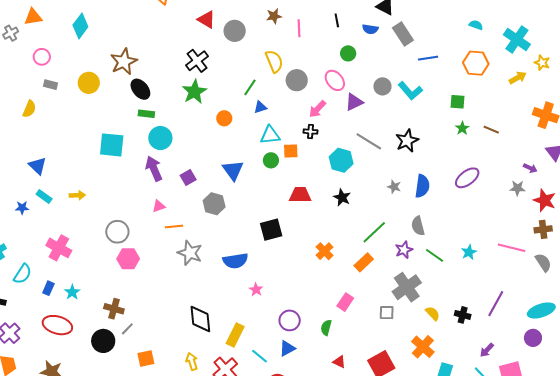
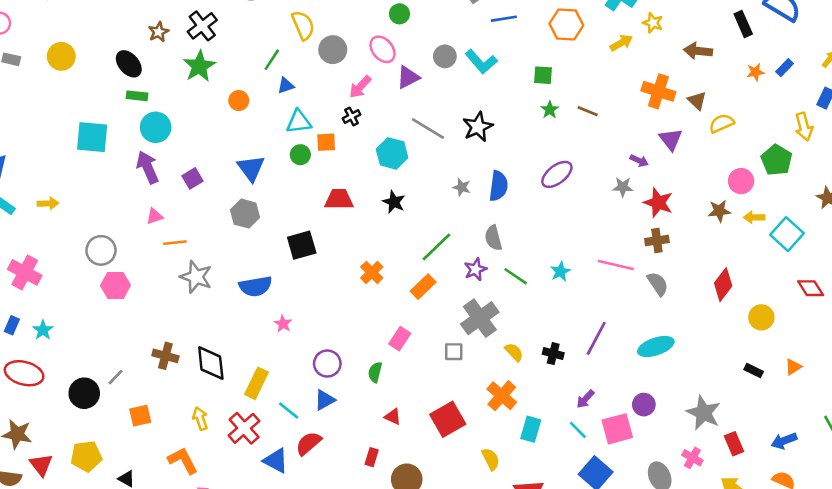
brown star: (124, 62) -> (159, 32), moved, size x0.6
black cross: (310, 132) -> (352, 116), turned -32
gray hexagon: (214, 204) -> (245, 214), moved
brown cross: (114, 309) -> (165, 356), moved
purple circle: (533, 338) -> (644, 405), moved

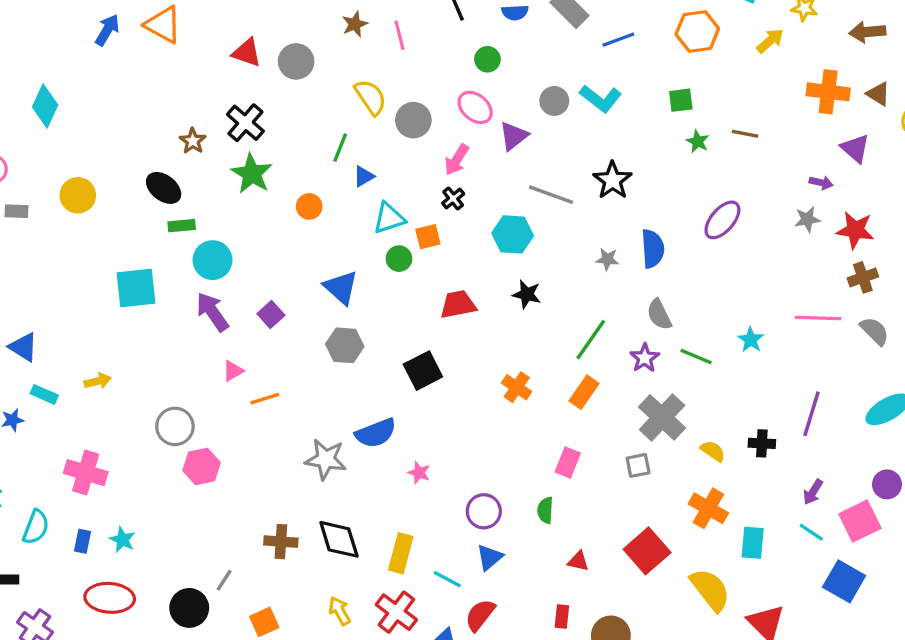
gray star: (196, 277) -> (326, 459), moved
yellow semicircle: (491, 459) -> (710, 590), size x1.6

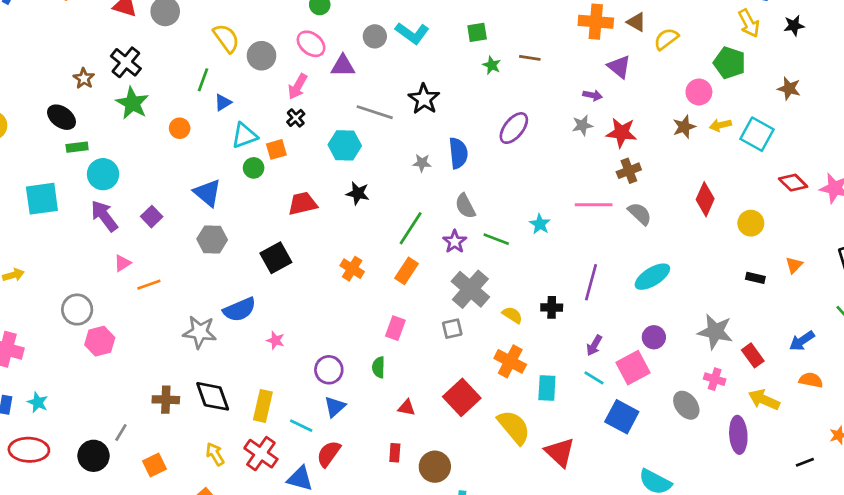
purple triangle: (514, 136) -> (343, 66), turned 40

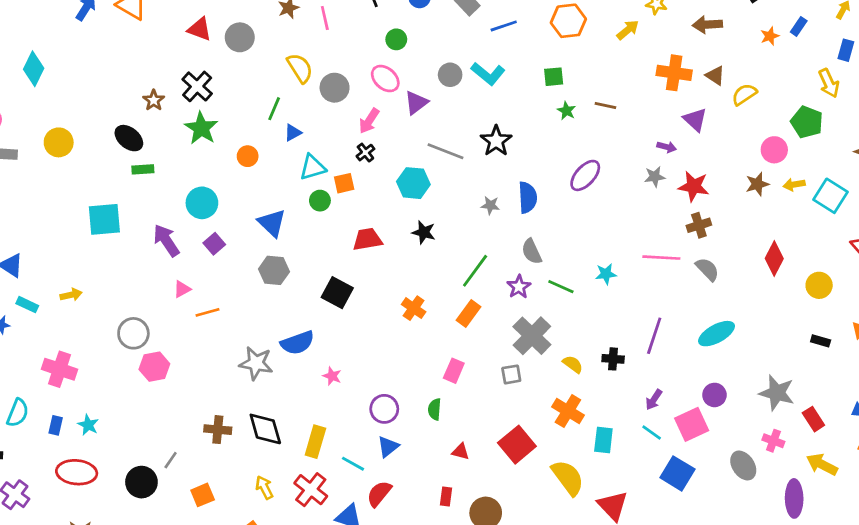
purple triangle: (343, 66) -> (416, 103), turned -40
cyan circle: (103, 174) -> (202, 203), moved
cyan star: (540, 224) -> (606, 274), turned 30
black square: (276, 258) -> (337, 293), turned -36

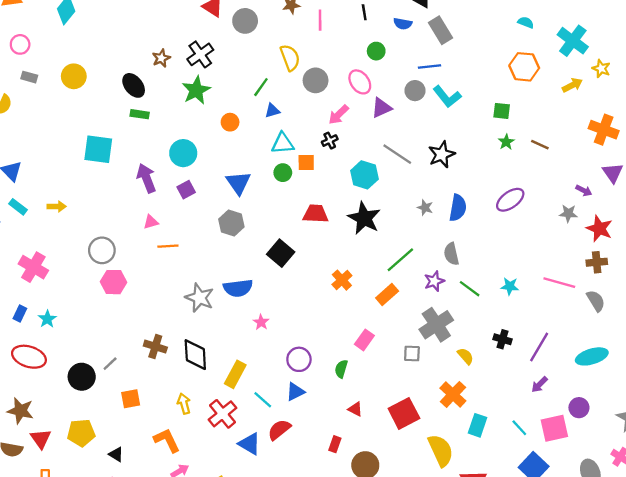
blue line: (504, 26) -> (429, 66), moved
black star: (424, 232) -> (364, 218), size x1.6
black cross: (613, 359) -> (502, 339), moved
purple arrow: (654, 400) -> (539, 384), moved

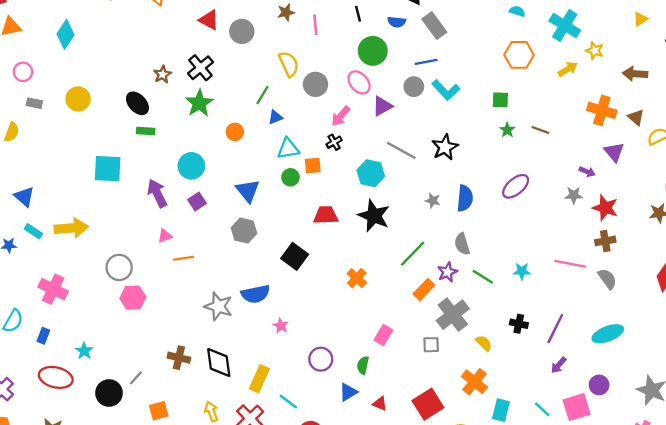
green circle: (376, 51) -> (373, 51), size x1.6
yellow arrow: (57, 207) -> (71, 228), size x1.8
orange rectangle: (387, 295) -> (424, 290), moved
cyan star: (47, 319) -> (84, 351), moved
blue triangle: (295, 392) -> (348, 392), moved

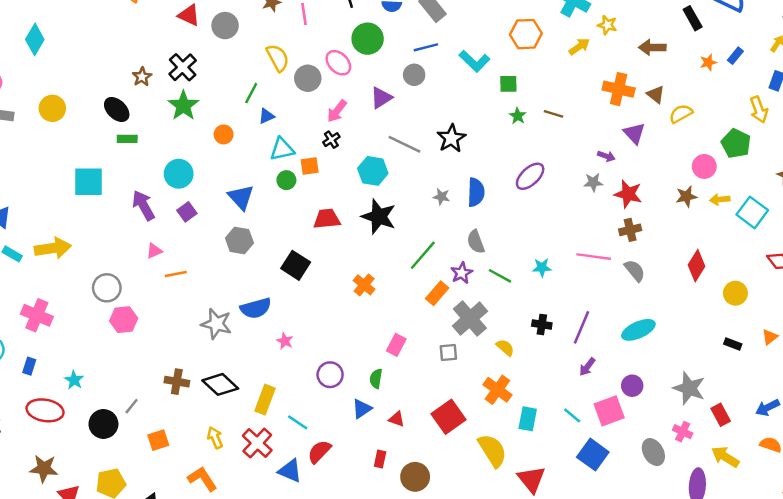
pink ellipse: (359, 82) -> (338, 63), moved
cyan L-shape: (446, 90) -> (474, 61), moved
black diamond: (219, 362) -> (220, 384), turned -36

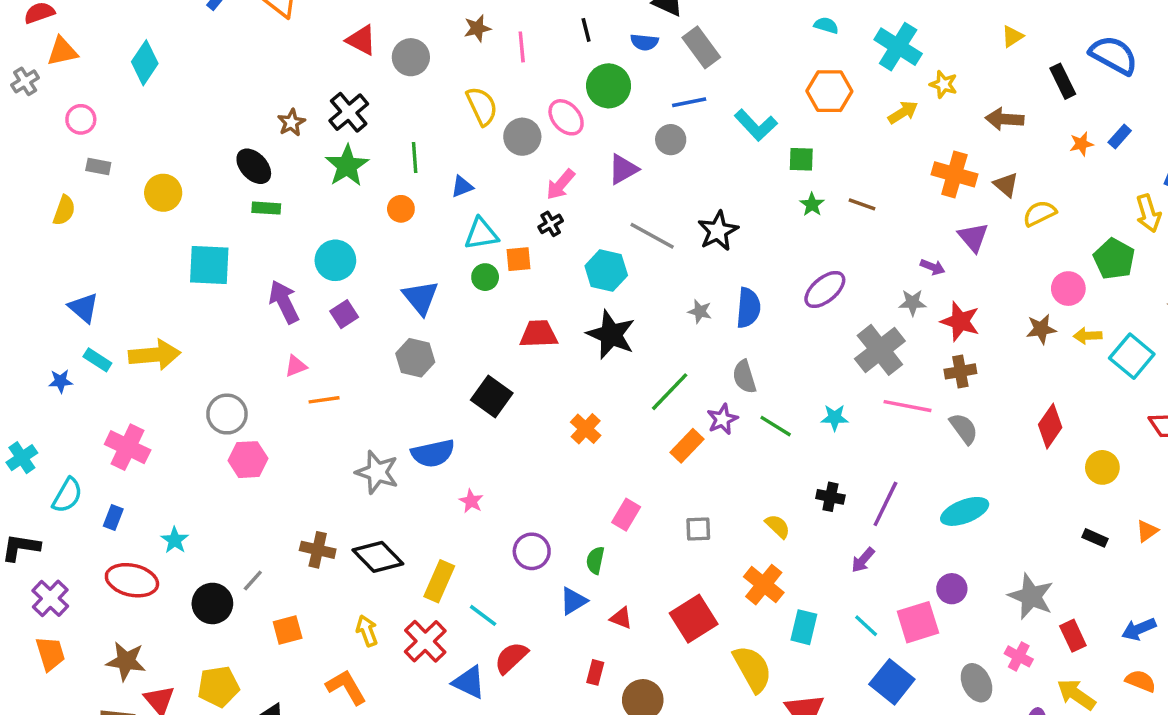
green line: (251, 93) -> (415, 157), moved, turned -35
yellow circle: (52, 108) -> (163, 193), moved
gray cross: (470, 319) -> (880, 350), moved
purple arrow: (587, 367) -> (863, 560), moved

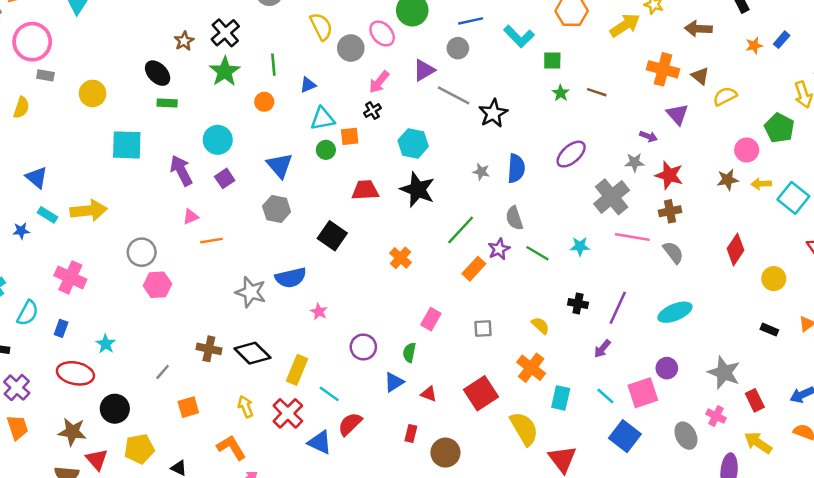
yellow arrow: (903, 112) -> (625, 25), size x1.4
pink circle: (81, 119) -> (32, 42), size x1.8
gray line: (652, 236) -> (454, 95), moved
black circle: (212, 603) -> (115, 409), moved

